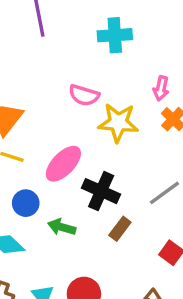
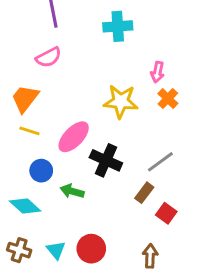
pink semicircle: (84, 95) -> (49, 57), moved, turned -45
brown rectangle: (120, 229) -> (144, 193), moved

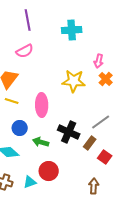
pink ellipse: (74, 137) -> (42, 105), turned -45
black cross: (106, 160) -> (69, 132), moved
red circle: (91, 249) -> (49, 171), moved
cyan triangle: (56, 250) -> (30, 182), turned 48

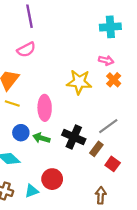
cyan cross: (72, 30) -> (110, 27), moved
pink arrow: (99, 61) -> (106, 60), turned -88
green arrow: (41, 142) -> (41, 138), moved

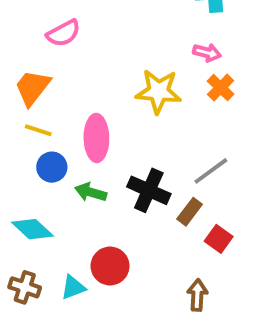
blue circle: (21, 133) -> (52, 167), moved

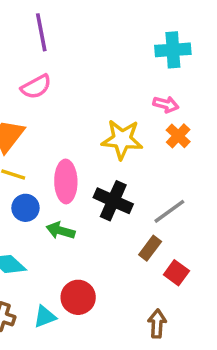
black cross: (149, 190) -> (113, 201), moved

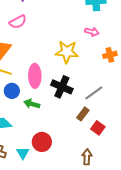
orange cross: (178, 136) -> (110, 55), moved, turned 32
cyan triangle: (45, 317) -> (23, 153), turned -40

